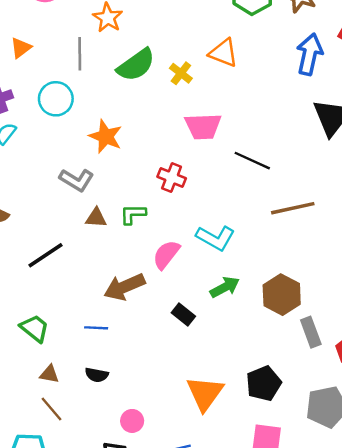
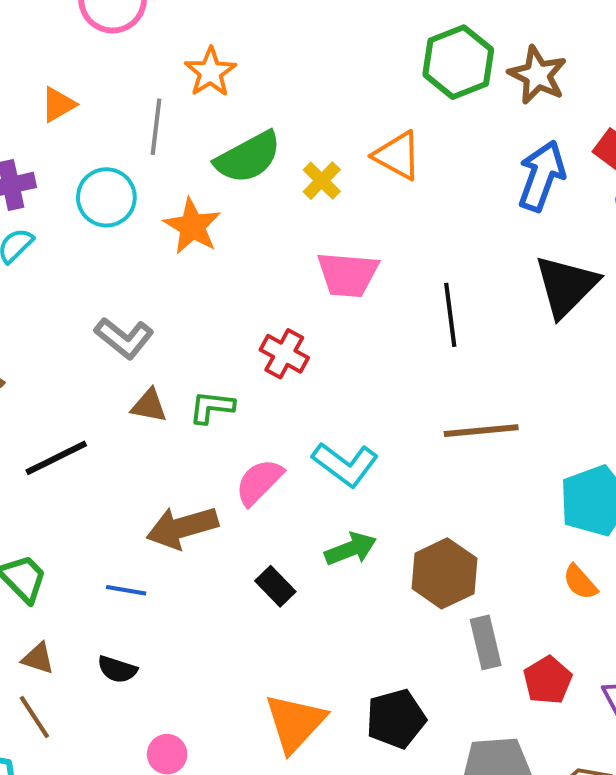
orange star: (106, 136) -> (192, 226), moved
black line: (252, 161) -> (450, 315), moved, turned 51

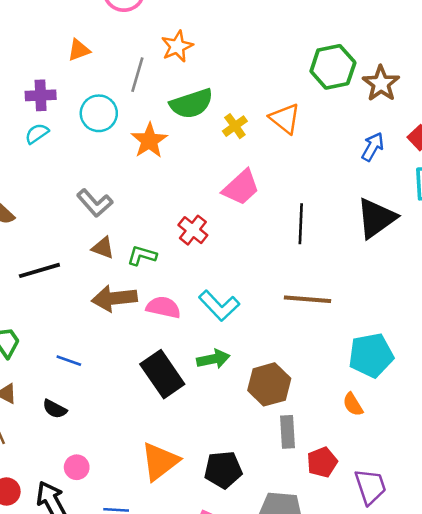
blue arrow: (542, 176) -> (373, 147), size x0.7
pink trapezoid: (348, 274) -> (241, 187), turned -57
pink semicircle: (259, 482) -> (163, 307), turned 48
brown arrow: (182, 527) -> (114, 298), moved
black rectangle: (275, 586) -> (162, 374), size x1.8

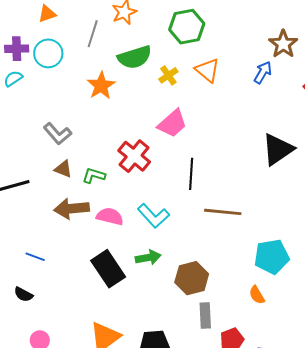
green hexagon: (333, 67) -> (187, 27), moved
cyan circle: (99, 113) -> (48, 53), moved
blue arrow: (373, 147) -> (263, 72), moved
black line: (301, 224) -> (191, 174), moved
red cross: (193, 230) -> (134, 156), size x1.4

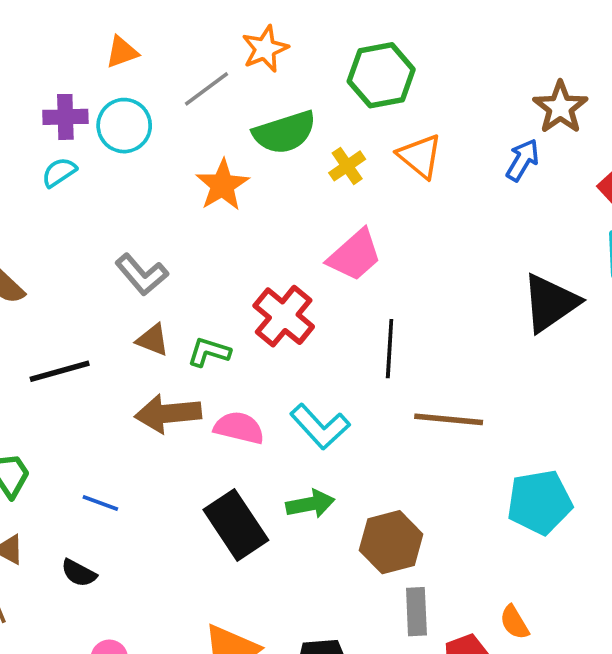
gray line: (93, 34) -> (207, 89), turned 36
orange semicircle: (257, 295) -> (514, 622), moved

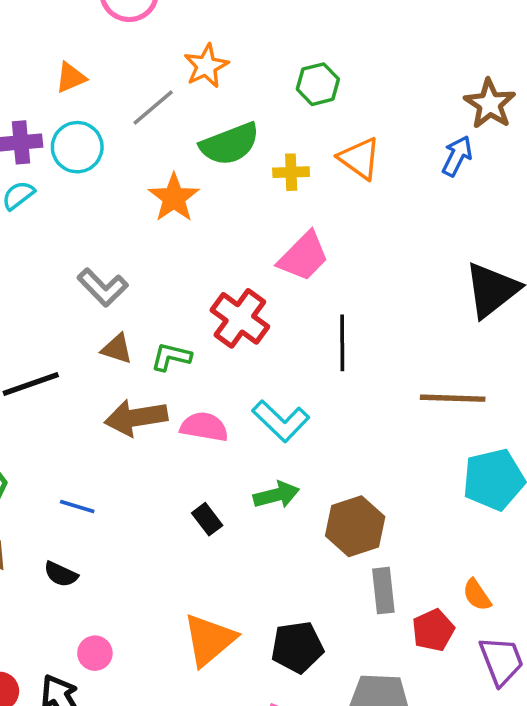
green hexagon: (381, 75) -> (318, 84), size x0.7
yellow cross: (347, 166) -> (291, 172), turned 36
brown line: (449, 419) -> (453, 398), moved
black rectangle: (236, 525) -> (207, 519), size x0.5

